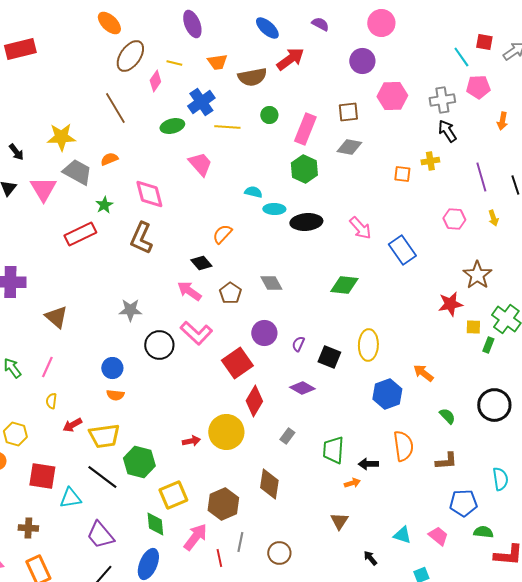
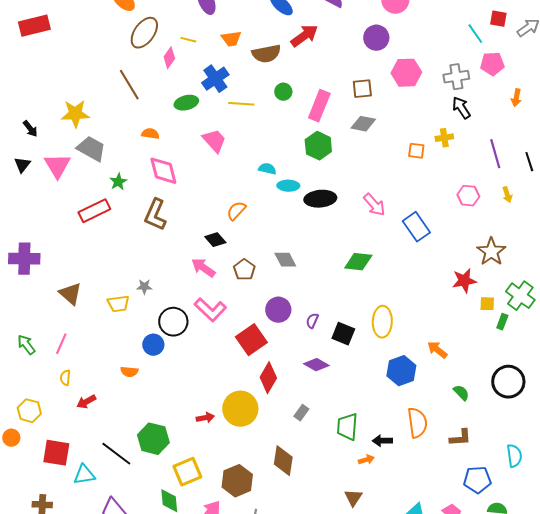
orange semicircle: (109, 159) -> (150, 134), moved, turned 30
gray star: (130, 310) -> (144, 287), size x0.7
blue circle: (112, 368) -> (153, 345), moved
yellow trapezoid: (104, 436) -> (118, 304), moved, size x0.7

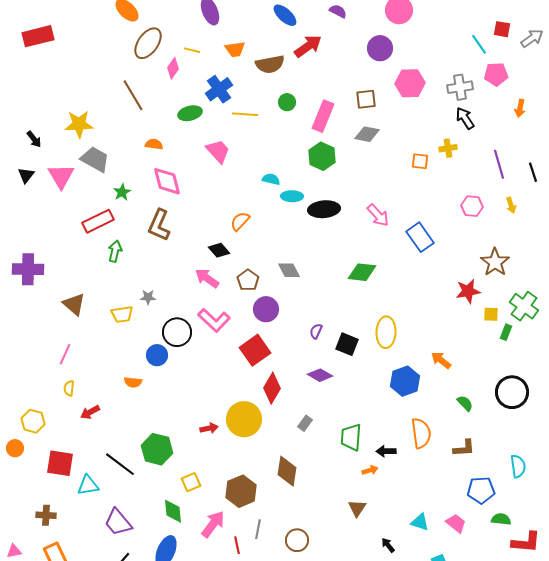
purple circle: (278, 310) -> (266, 309), moved
green arrow: (26, 345) -> (115, 251), moved, turned 50
yellow square: (187, 472) -> (191, 482), size x0.7

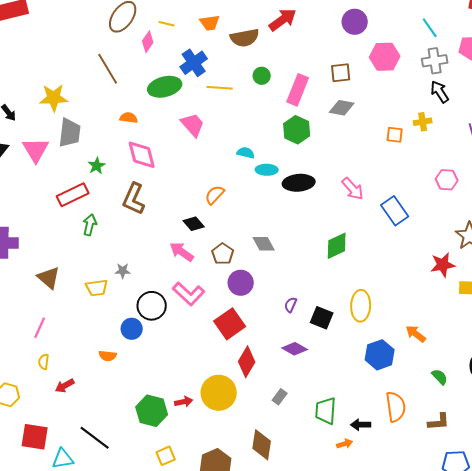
cyan line: (479, 44) -> (430, 28), moved
green ellipse: (190, 113) -> (165, 87), size x1.4
gray trapezoid: (95, 159) -> (70, 133), turned 68
green diamond: (362, 272) -> (337, 246), turned -32
green hexagon: (157, 449) -> (152, 411), moved

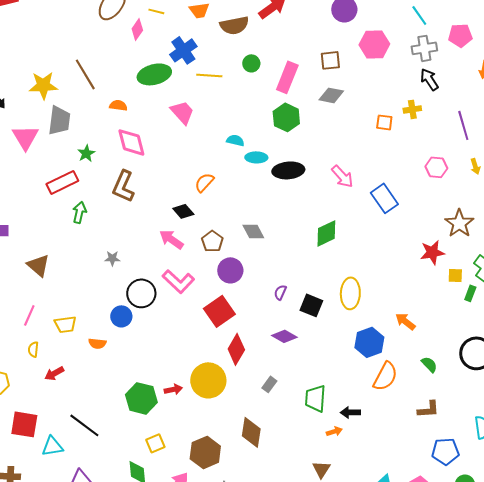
brown line: (108, 69) -> (85, 74), moved
yellow trapezoid: (97, 288) -> (65, 324), moved
orange semicircle: (396, 407) -> (385, 376), moved, turned 36

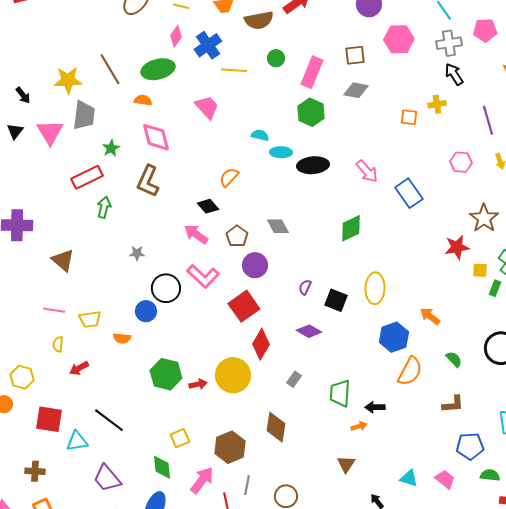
pink diamond: (137, 29) -> (176, 36), moved
green ellipse: (154, 74) -> (158, 69), moved
pink line: (29, 315) -> (54, 310), turned 75
green hexagon: (141, 398) -> (166, 374), moved

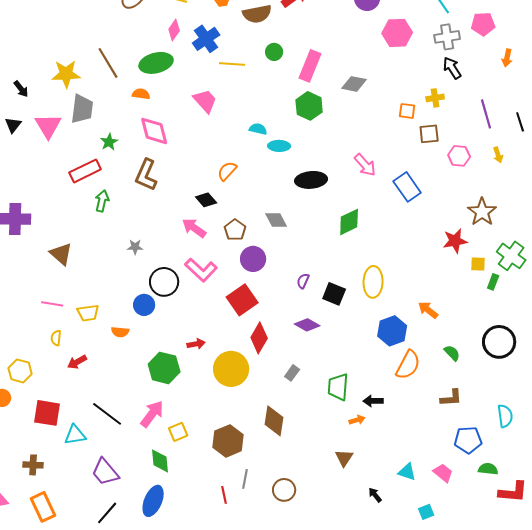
brown square: (355, 55) -> (429, 134), moved
black ellipse: (313, 165) -> (311, 180), moved
red arrow: (198, 384) -> (196, 344), moved
pink arrow: (202, 480) -> (152, 414), moved

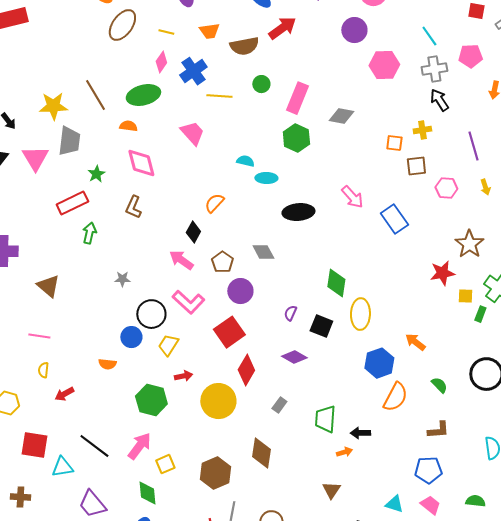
brown L-shape: (146, 175) -> (133, 207), size x0.7
black diamond: (206, 200) -> (193, 232), turned 70
green diamond: (349, 222) -> (336, 283), moved, turned -56
yellow trapezoid: (88, 313) -> (168, 345), moved, turned 130
blue pentagon: (468, 440) -> (428, 470), moved

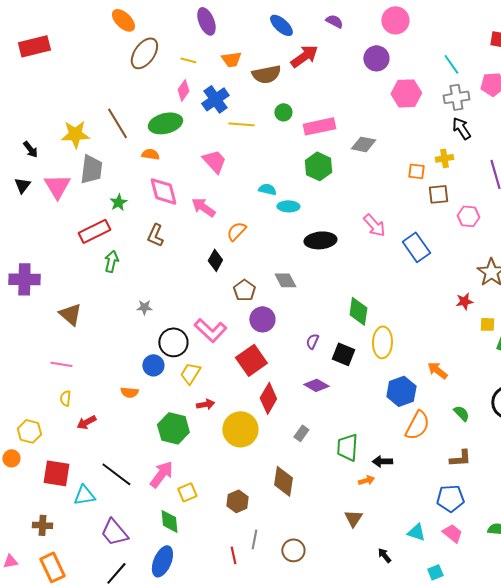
pink rectangle: (297, 98) -> (319, 126), turned 56
pink arrow: (181, 260) -> (203, 207), moved
red star: (442, 273) -> (464, 301), size x0.7
brown hexagon: (215, 473) -> (237, 501), size x0.7

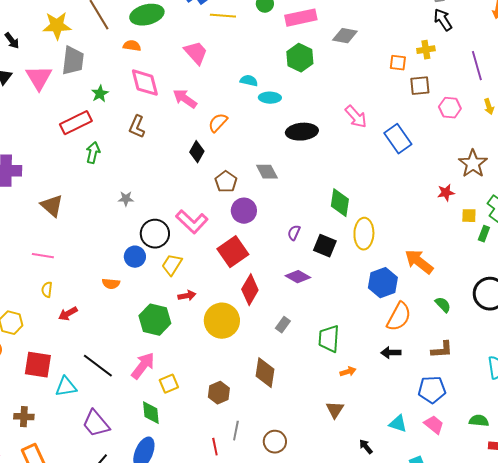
orange arrow: (437, 370) -> (419, 262), size x1.4
black arrow: (382, 461) -> (391, 353), moved

